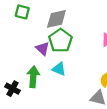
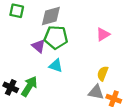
green pentagon: (60, 41) -> (56, 37), turned -30
green arrow: (33, 77) -> (29, 86), moved, turned 30

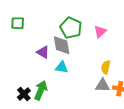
gray diamond: (51, 16) -> (62, 45), moved, turned -75
green pentagon: (56, 37) -> (71, 28), moved, turned 30
black cross: (11, 87) -> (24, 94), turned 32

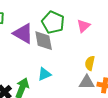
purple triangle: (43, 52) -> (23, 33), moved, size x1.5
cyan triangle: (62, 67) -> (44, 74), moved, turned -32

